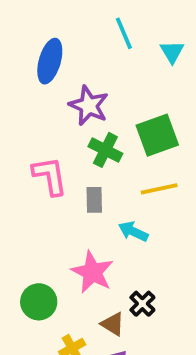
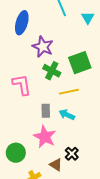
yellow line: (159, 189) -> (69, 92), moved
gray rectangle: (94, 200) -> (46, 111), moved

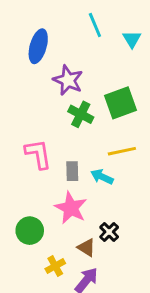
pink L-shape: (22, 85) -> (38, 154), moved
yellow line: (69, 92) -> (122, 151), moved

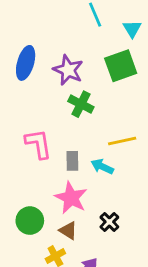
blue ellipse: (38, 46) -> (26, 63), moved
green square: (120, 103) -> (121, 66), moved
brown triangle: (86, 248) -> (68, 230), moved

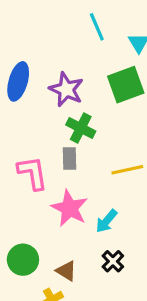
gray rectangle: (72, 161) -> (70, 158), moved
cyan arrow: (102, 167) -> (106, 221), moved, turned -75
pink star: (71, 198) -> (70, 208), moved

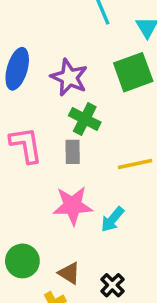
pink L-shape: (33, 173) -> (26, 145), moved
pink star: (70, 208) -> (73, 206), turned -30
black cross: (113, 261) -> (112, 285), moved

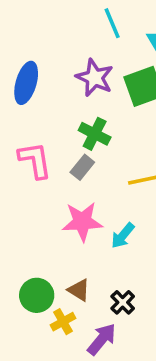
purple star: (69, 77) -> (95, 78), moved
gray rectangle: (73, 152) -> (82, 167), turned 40
green circle: (22, 261) -> (37, 295), moved

